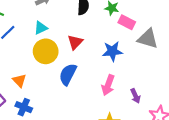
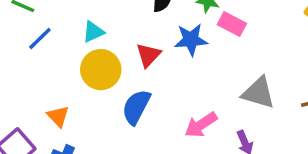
gray triangle: (148, 39) -> (258, 93), moved
blue star: (112, 51) -> (191, 40), moved
pink arrow: (108, 85) -> (201, 125), turned 36

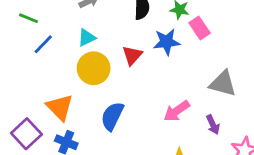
pink rectangle: (232, 24) -> (200, 28), turned 30
blue semicircle: (136, 107) -> (112, 116), moved
orange triangle: (58, 116) -> (60, 107), size x1.5

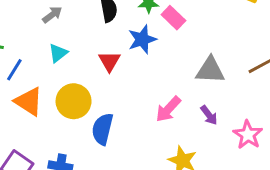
yellow circle: (94, 68) -> (74, 101), moved
orange triangle: (60, 107) -> (29, 102), moved

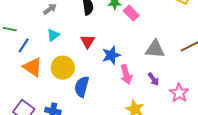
blue star: (142, 39) -> (111, 55), moved
pink arrow: (168, 109) -> (126, 74), turned -60

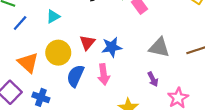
red triangle: (88, 41) -> (87, 43), moved
orange triangle: (33, 67) -> (28, 63), moved
pink arrow: (126, 74) -> (104, 74), moved

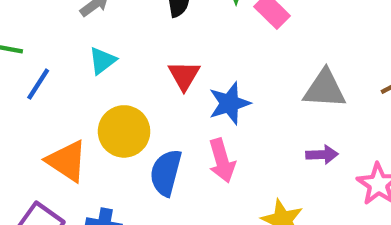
red triangle: (87, 43) -> (184, 75), moved
purple arrow: (153, 79) -> (322, 155), turned -56

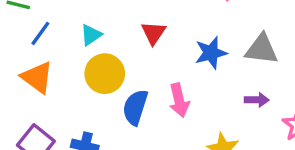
cyan triangle: (102, 61) -> (91, 35), moved
blue star: (229, 103) -> (211, 53), moved
orange triangle: (67, 161) -> (37, 77), moved

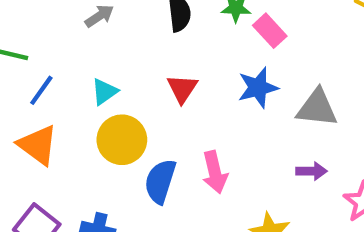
blue star: (211, 53) -> (258, 88), moved

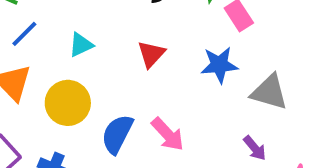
yellow circle: (122, 140) -> (68, 103), moved
purple arrow: (311, 171) -> (255, 148), turned 40
pink arrow: (215, 172) -> (168, 134), turned -39

